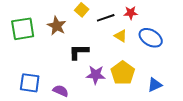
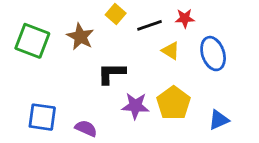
green square: (23, 29) -> (32, 41), turned 30
blue ellipse: (151, 38) -> (213, 54), turned 40

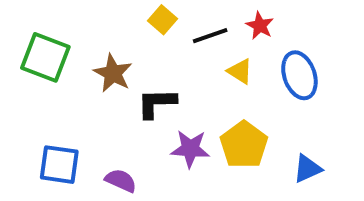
red star: (185, 18) -> (260, 26), turned 30
brown star: (80, 37) -> (113, 73), moved

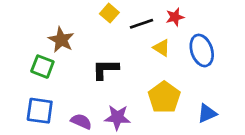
red star: (260, 26) -> (175, 17), turned 30
green square: (45, 57) -> (42, 67), moved, size x0.7
brown star: (113, 73) -> (61, 40), moved
purple star: (190, 149) -> (117, 117), moved

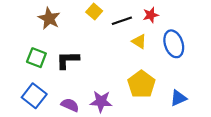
brown star: (61, 40) -> (49, 18), moved
black L-shape: (105, 69) -> (68, 60), moved
blue square: (40, 111) -> (34, 96), turned 30

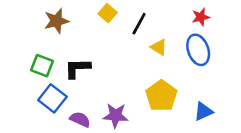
red star: (151, 15) -> (201, 17), moved
brown star: (49, 18) -> (56, 21), turned 30
black line: (122, 21) -> (139, 24), turned -42
blue square: (34, 96) -> (52, 98), moved

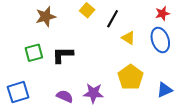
green square: (42, 66) -> (34, 53), turned -36
blue square: (52, 98) -> (18, 92), moved, turned 35

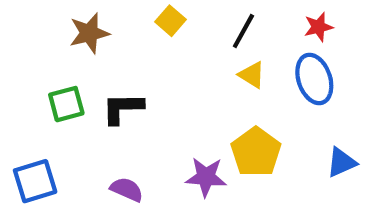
black line: (113, 19) -> (243, 31), moved
blue triangle: (165, 90) -> (341, 162), moved
purple star: (93, 93) -> (206, 177), moved

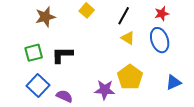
blue square: (35, 181) -> (38, 86), moved, turned -30

